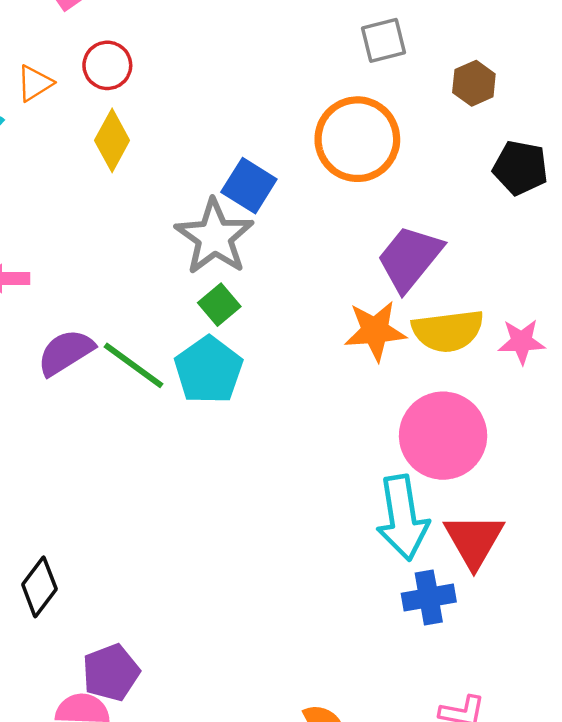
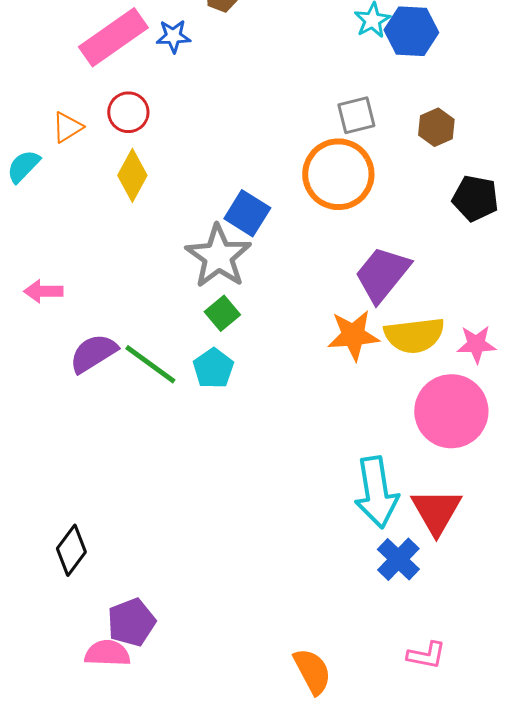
gray square: (384, 40) -> (356, 115), moved
cyan pentagon: (209, 370) -> (213, 368), size x0.7
pink circle: (443, 436) -> (451, 411), moved
blue cross: (429, 598) -> (398, 559), turned -36

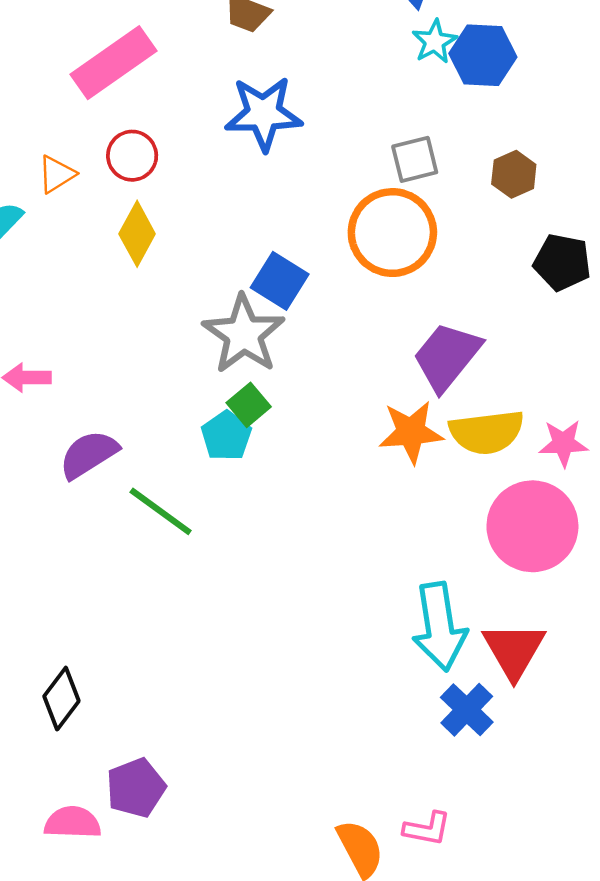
blue star: (173, 36) -> (263, 114), moved, size x1.8
green line: (150, 364) -> (161, 511), moved
cyan pentagon: (213, 368) -> (226, 436), moved
pink semicircle: (107, 653) -> (73, 823), moved
pink L-shape: (426, 655) -> (427, 829), moved

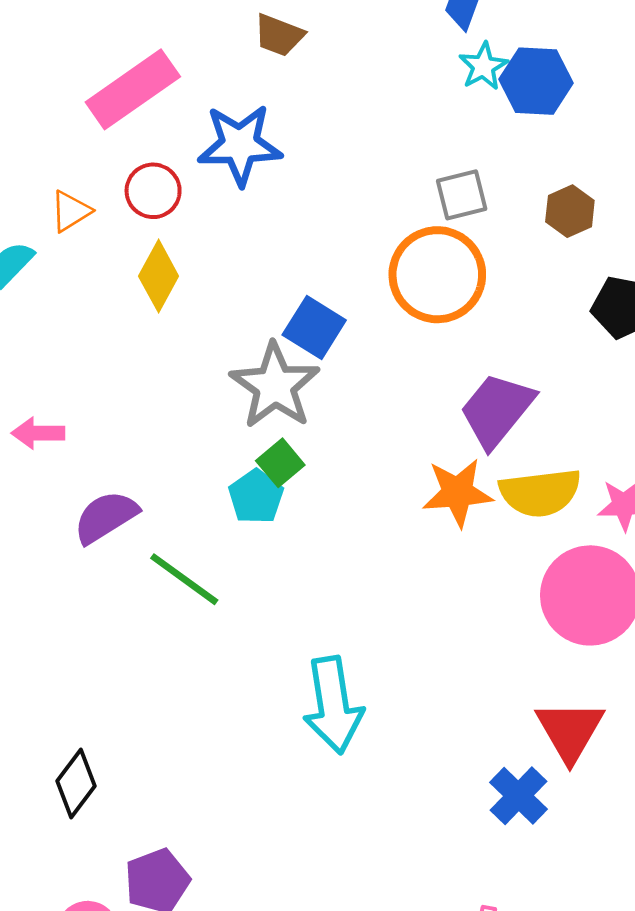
blue star: (263, 114) -> (240, 145), moved
cyan arrow: (439, 627) -> (333, 705), moved

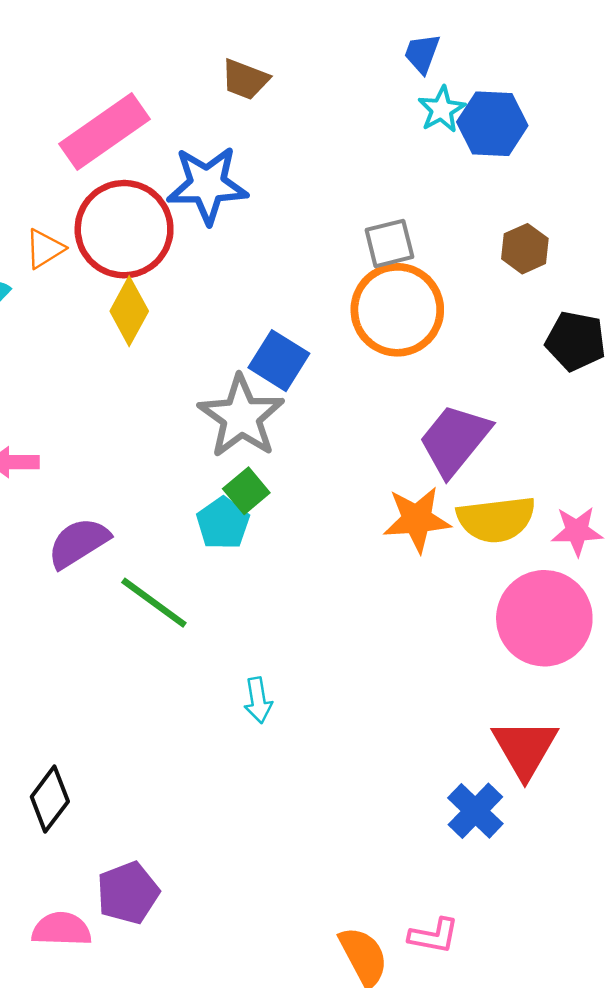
red circle: (153, 191) -> (124, 229), size x1.8
gray square: (462, 195) -> (389, 243), moved
cyan arrow: (333, 705) -> (258, 700), moved, size x0.5

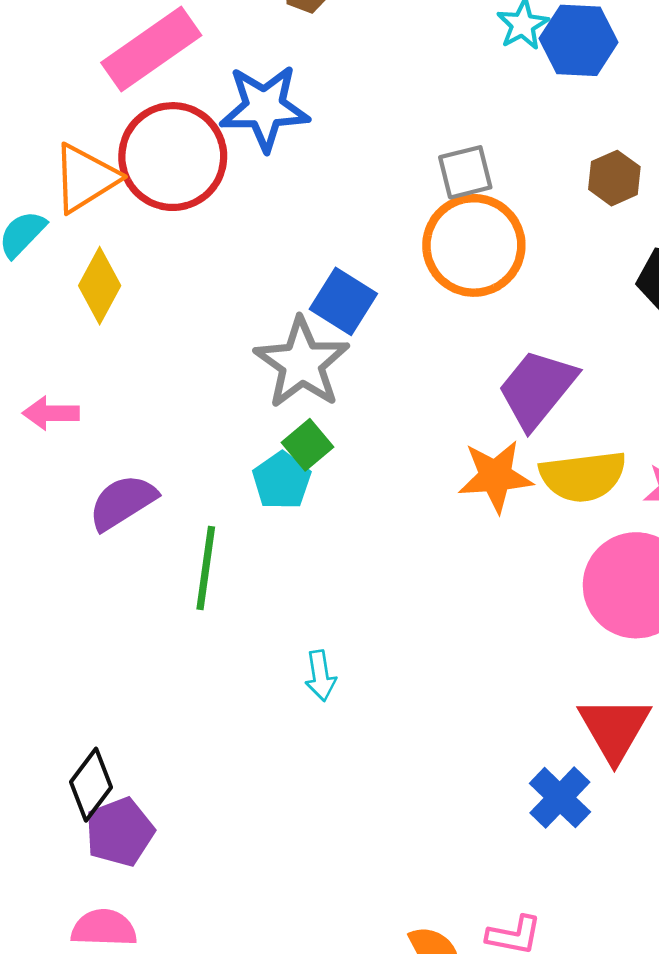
orange triangle: (45, 249) -> (85, 178), size x1.6
yellow diamond: (129, 311) -> (100, 286), moved
green line: (154, 603) -> (206, 568), turned 62
purple pentagon: (128, 893) -> (120, 832), moved

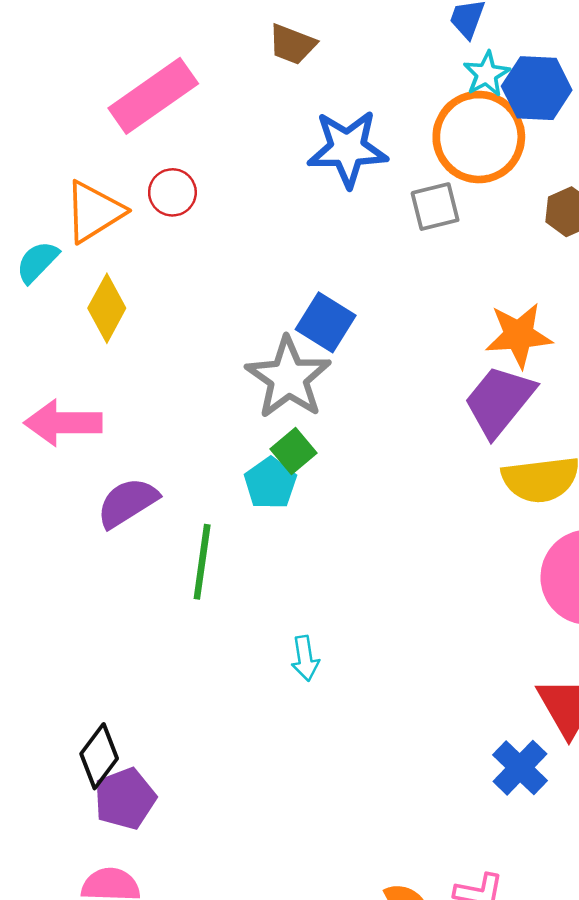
blue star: (265, 108) -> (348, 149), moved
red circle: (173, 157) -> (172, 192), size x0.5
orange circle: (474, 245) -> (479, 137), moved
pink arrow: (51, 413) -> (63, 423), size x1.5
orange star: (495, 476) -> (519, 335), moved

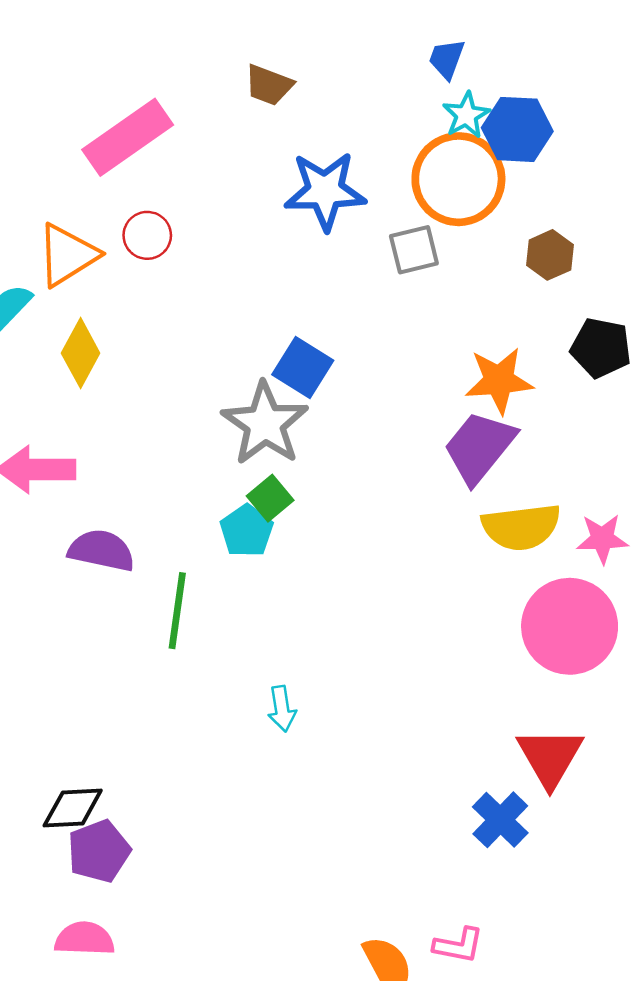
purple semicircle: (127, 503) -> (101, 550), turned 44
black diamond: (99, 756) -> (73, 808), turned 50

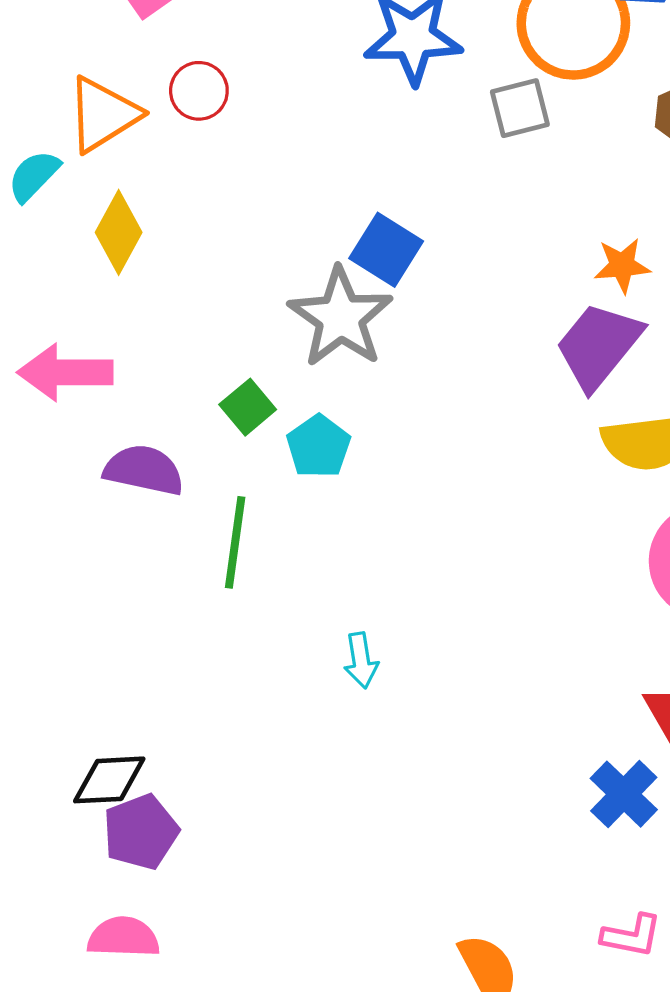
orange star: (499, 380) -> (622, 265), size x0.7
green square: (270, 498) -> (248, 407), moved
pink L-shape: (458, 945) -> (632, 936), moved

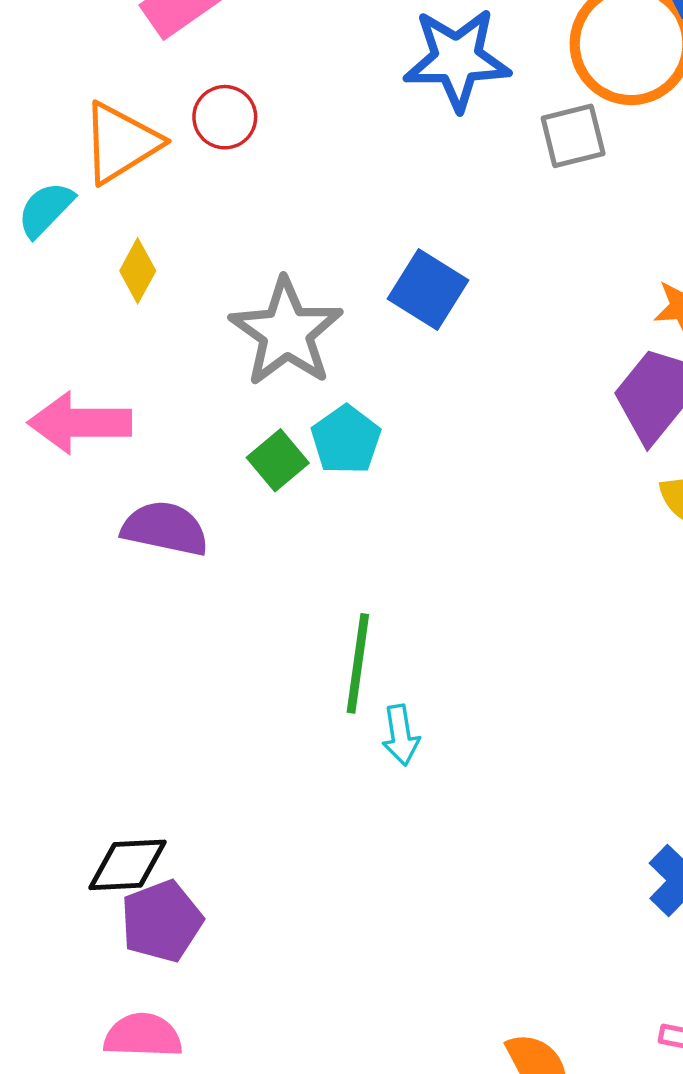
yellow diamond: (119, 232) -> (138, 271), size x0.7
gray star: (341, 317) -> (286, 332), moved
cyan pentagon: (318, 446) -> (346, 440), moved
green line: (235, 542) -> (358, 663), moved

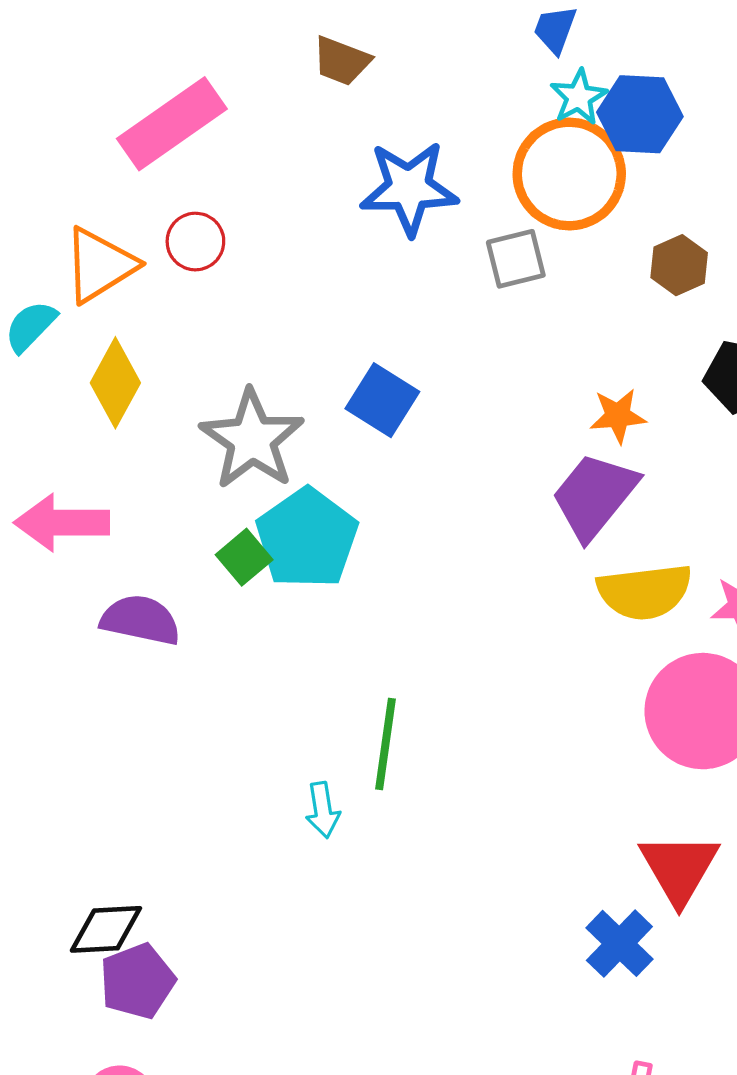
yellow diamond: (138, 271) -> (115, 383), size x1.5
cyan pentagon: (346, 440) -> (307, 538), size x1.6
green line: (358, 663) -> (385, 744), moved
cyan arrow: (401, 735) -> (323, 810), moved

